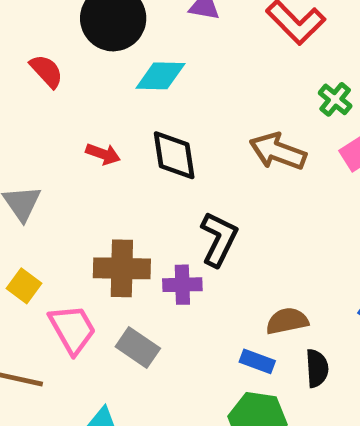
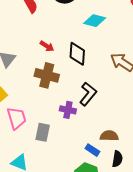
cyan diamond: (160, 76) -> (95, 21), moved
brown cross: (122, 268) -> (47, 75), moved
gray rectangle: (138, 347) -> (43, 132), turned 54

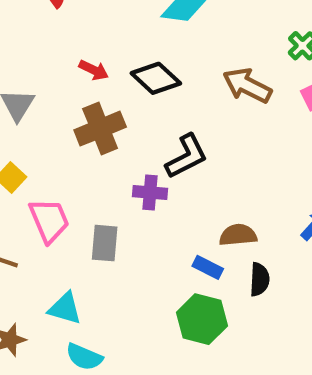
black diamond: (77, 54) -> (156, 78), turned -45
brown cross: (47, 75) -> (100, 129), turned -30
black L-shape: (88, 94) -> (187, 156), turned 30

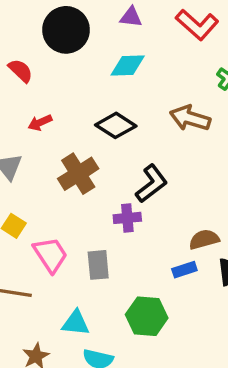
red arrow: (94, 70) -> (40, 123), moved, turned 140
blue rectangle: (208, 267) -> (184, 270), turned -35
green hexagon: (202, 319) -> (147, 316), moved

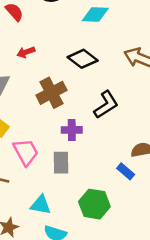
purple cross: (127, 218) -> (72, 130), moved
blue rectangle: (184, 270) -> (126, 171), turned 54

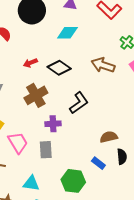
red arrow: (26, 52) -> (30, 63), moved
blue rectangle: (126, 171) -> (98, 163), moved

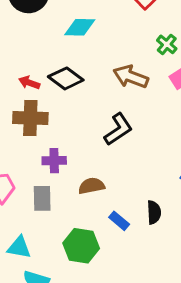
red arrow: (30, 63) -> (29, 83), moved, turned 40
brown cross: (36, 95) -> (30, 118), turned 30
black L-shape: (79, 103) -> (118, 129), moved
brown semicircle: (109, 137) -> (91, 186), moved

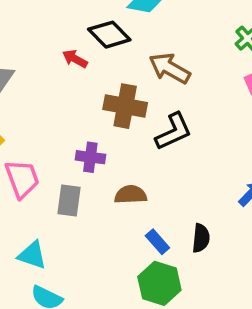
brown arrow: (131, 77) -> (170, 68), moved
black diamond: (66, 78) -> (109, 35), moved
brown cross: (30, 118) -> (125, 106), moved
green hexagon: (81, 246) -> (159, 283), moved

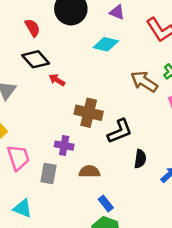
black diamond: (109, 35) -> (36, 59), moved
brown arrow: (170, 68) -> (144, 82), moved
black semicircle: (201, 238) -> (140, 159), moved

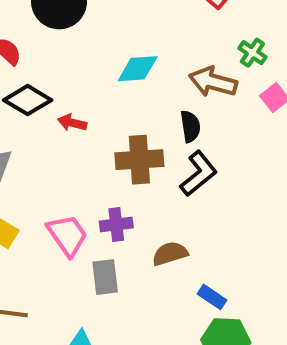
cyan diamond: (106, 44) -> (138, 69), moved
pink trapezoid: (18, 158) -> (67, 235), moved
black semicircle: (140, 159) -> (190, 126), moved

